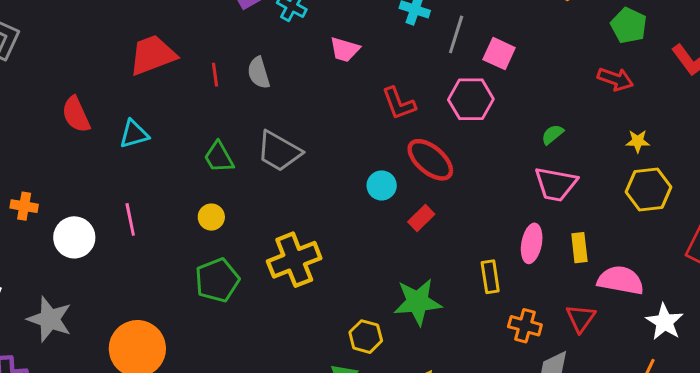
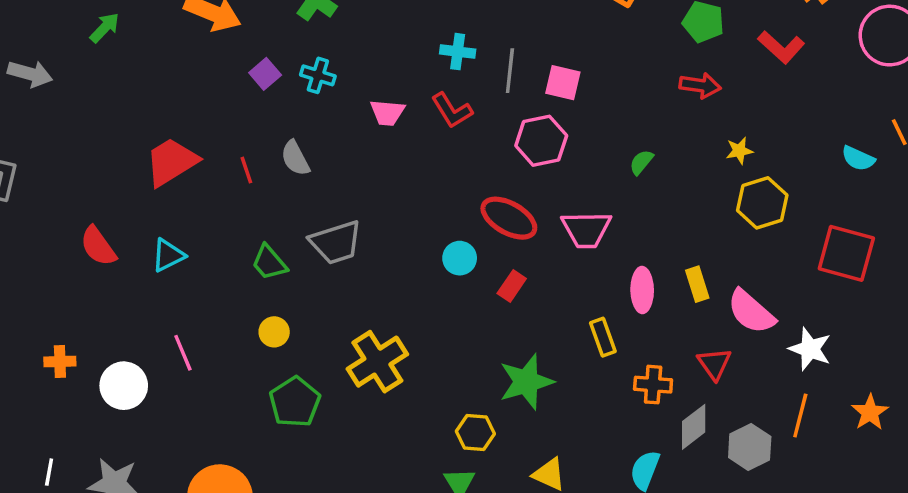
red L-shape: (399, 103) -> (452, 110), moved
gray trapezoid: (279, 151) -> (336, 242), turned -36
pink trapezoid: (556, 184) -> (586, 229), moved
pink semicircle: (621, 280) -> (751, 312), turned -138

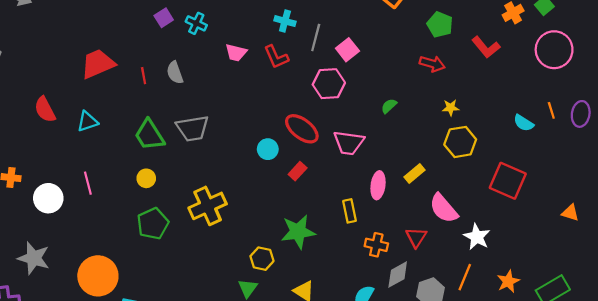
pink square: (563, 83) -> (347, 50), turned 30
green trapezoid: (269, 263) -> (149, 135), size x1.4
yellow rectangle: (697, 284) -> (414, 173), moved, turned 60

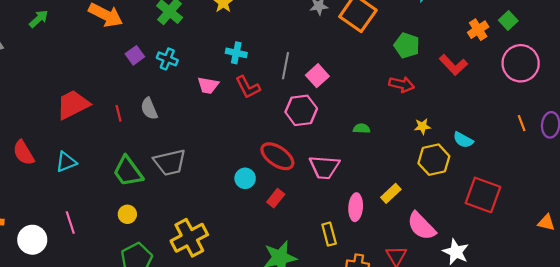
cyan cross: (285, 21) -> (236, 53), moved
green semicircle: (389, 106) -> (362, 129), turned 49
cyan semicircle: (524, 123) -> (463, 140), moved

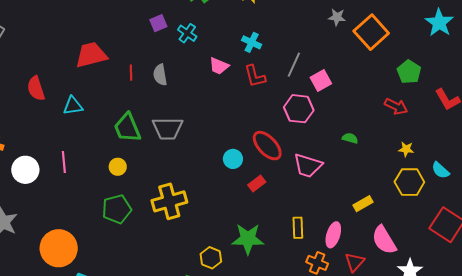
pink ellipse: (356, 207) -> (333, 235), moved

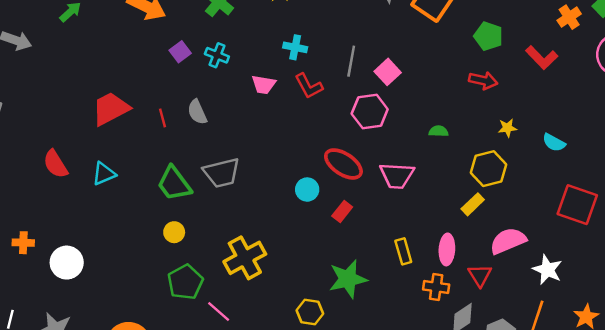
pink line: (64, 162) -> (219, 312), moved, turned -30
yellow hexagon: (409, 182) -> (489, 169), moved
pink semicircle: (384, 240) -> (508, 241), turned 112

